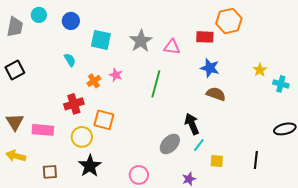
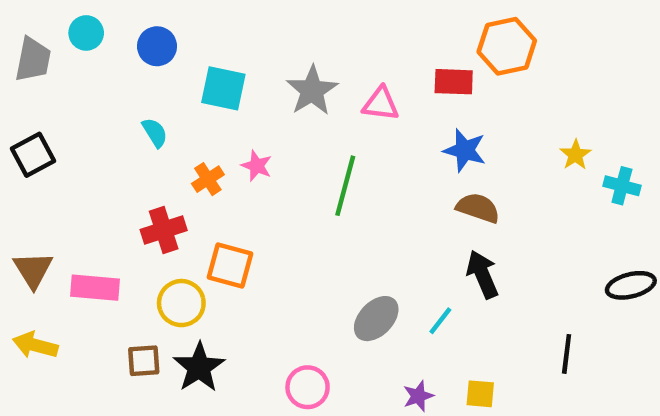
black arrow: (192, 124) -> (482, 274), moved
yellow square: (217, 161) -> (480, 394), moved
brown square: (50, 172) -> (144, 361), moved

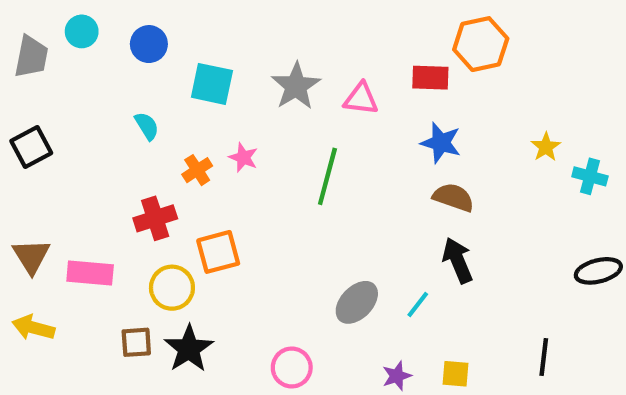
orange square: (230, 265) -> (218, 252), turned -30
black line: (567, 354) -> (544, 357), moved

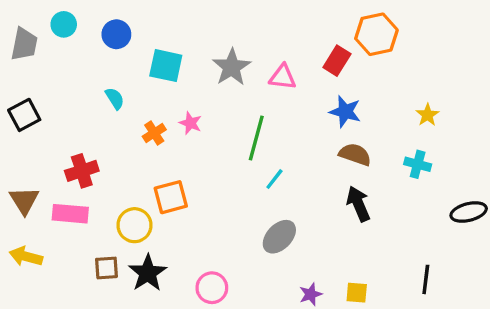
red rectangle: (430, 78) -> (337, 61), turned -60
cyan cross: (590, 176) -> (418, 164), moved
red cross: (155, 218) -> (82, 171), moved
cyan line: (418, 304) -> (274, 179), moved
pink circle: (292, 367) -> (212, 288), moved

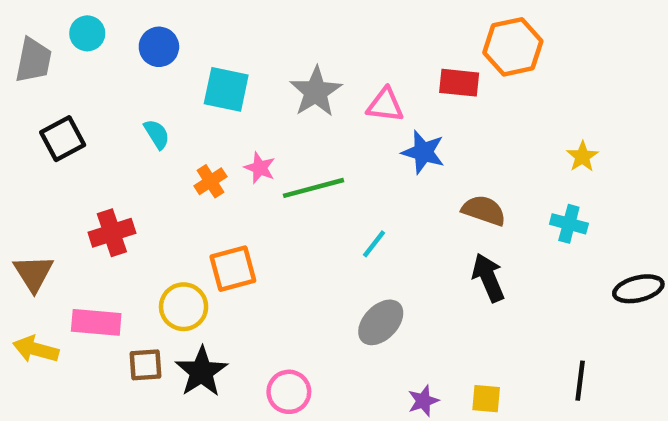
red rectangle: (337, 61) -> (459, 83), turned 64
blue star: (345, 112) -> (423, 152), moved
black square: (24, 115) -> (63, 139), moved
green line: (256, 138) -> (314, 188), moved, turned 60
pink rectangle: (70, 214) -> (96, 322), moved

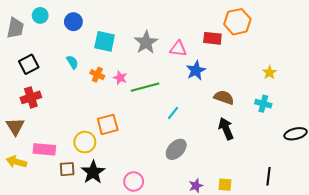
blue star: (423, 152) -> (196, 70), turned 30
orange cross: (210, 181) -> (97, 75), moved, turned -32
red cross: (112, 233) -> (31, 97), moved

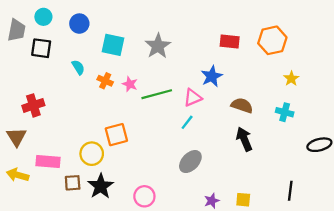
orange hexagon: (237, 22) -> (272, 40), moved
pink triangle: (178, 49) -> (193, 98), moved, turned -30
black square: (29, 64) -> (41, 48), moved, turned 36

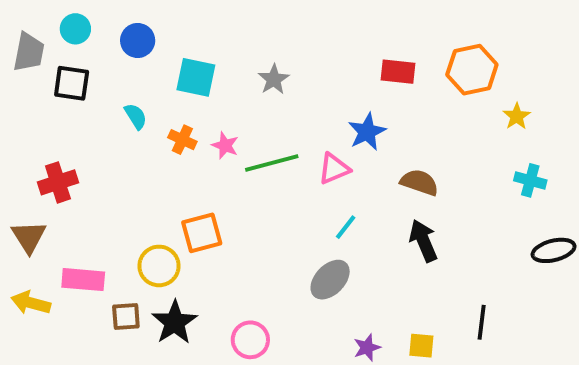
gray star: (158, 46) -> (274, 79), size x0.7
yellow star: (291, 79) -> (517, 116), moved
cyan cross: (285, 112) -> (530, 180), moved
cyan line: (187, 122) -> (346, 227), moved
black line: (290, 191) -> (482, 322), moved

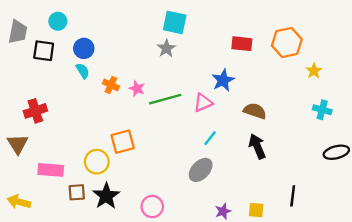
cyan circle: (75, 29) -> (58, 21), moved
blue circle: (138, 40) -> (84, 48), moved
cyan square: (196, 77) -> (175, 22), moved
yellow arrow: (31, 303) -> (19, 202), moved

